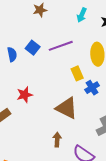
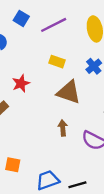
blue square: (33, 48) -> (21, 18), moved
yellow rectangle: (77, 73) -> (57, 62), moved, turned -40

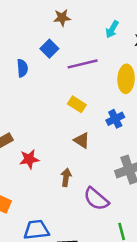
red star: (21, 83) -> (29, 159), moved
brown triangle: (69, 92) -> (82, 140), size x0.6

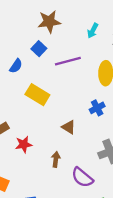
brown star: (62, 18) -> (49, 22), size x1.5
blue semicircle: (22, 68) -> (16, 66), turned 40
yellow rectangle: (77, 104) -> (37, 95), moved, size x1.5

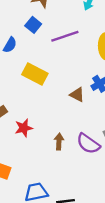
brown triangle: (69, 127) -> (77, 95), moved
purple semicircle: (82, 177) -> (88, 144), moved

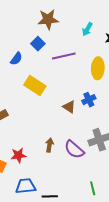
red star: (24, 128) -> (18, 155), moved

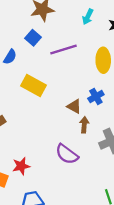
brown arrow: (49, 145) -> (84, 125), moved
purple semicircle: (74, 149) -> (67, 154), moved

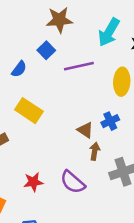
cyan arrow: (88, 17) -> (109, 32), size x1.6
yellow rectangle: (34, 86) -> (29, 111), moved
red star: (21, 166) -> (33, 182), moved

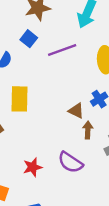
yellow rectangle: (29, 111) -> (20, 99), turned 65

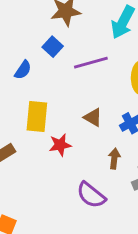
brown triangle: (76, 111) -> (93, 117), moved
red star: (33, 167) -> (60, 145), moved

